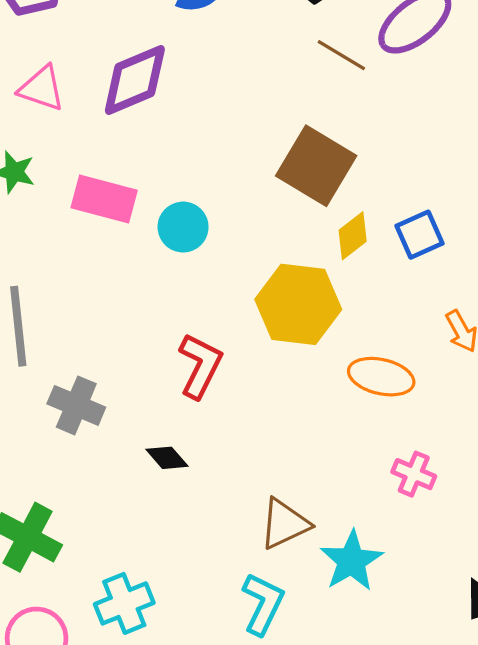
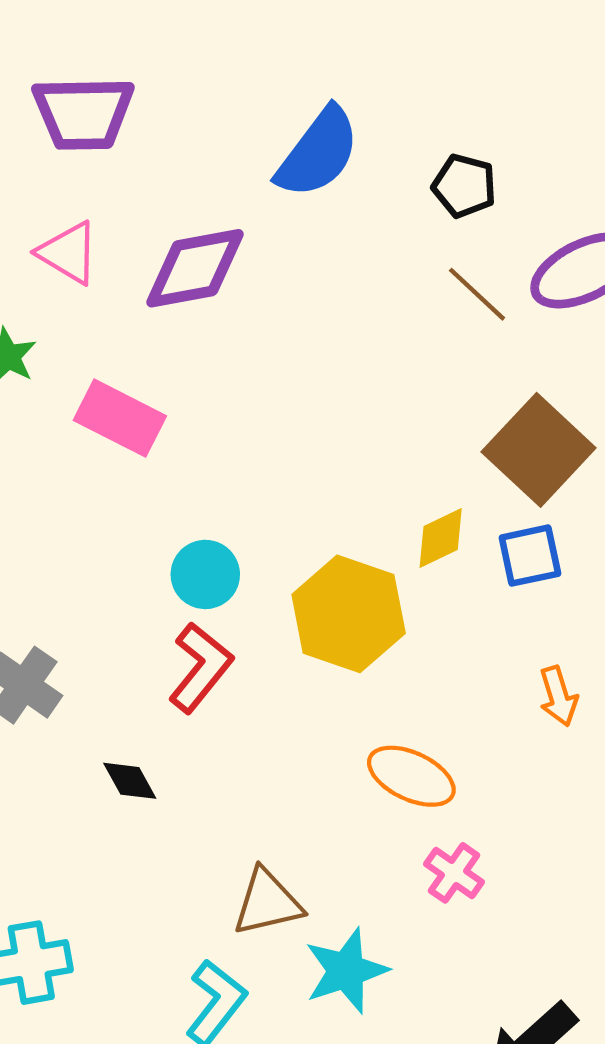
brown square: (316, 166) -> (539, 450), moved
cyan circle: (183, 227) -> (205, 574), moved
orange ellipse: (381, 377) -> (411, 776), moved

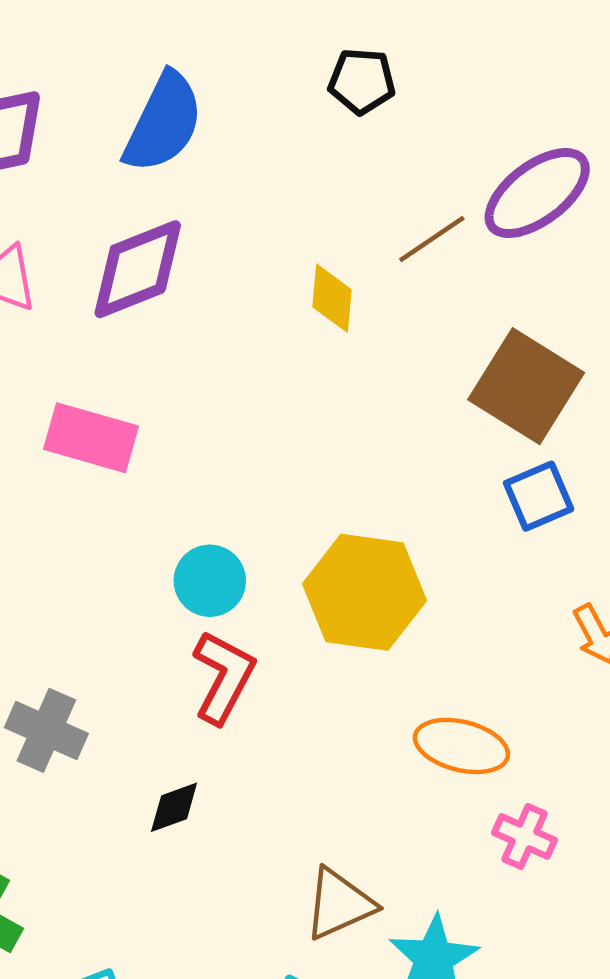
blue semicircle: (318, 153) -> (163, 123), moved
black pentagon: (464, 186) -> (362, 81), moved
brown line: (477, 294) -> (432, 239), turned -66
yellow diamond: (441, 538) -> (332, 298), moved, turned -48
black diamond: (130, 781) -> (174, 807), turned -70

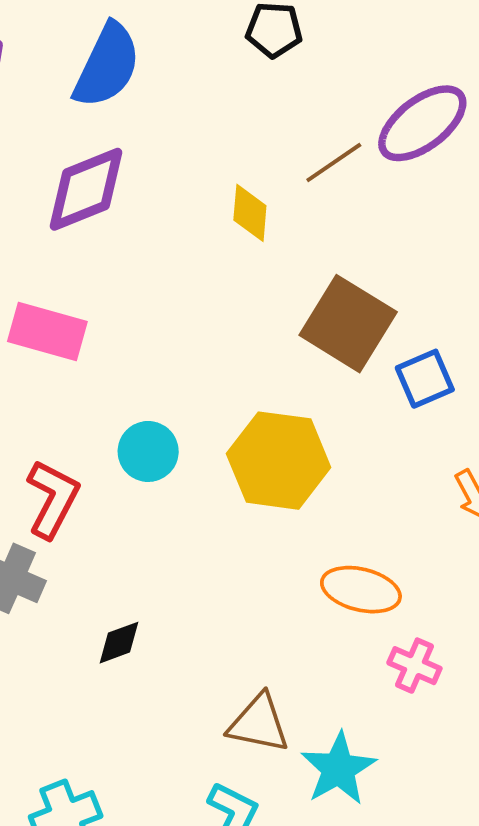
brown square: (526, 386) -> (348, 324), moved
red L-shape: (223, 677) -> (53, 499), moved
brown triangle: (339, 904) -> (259, 723), turned 36

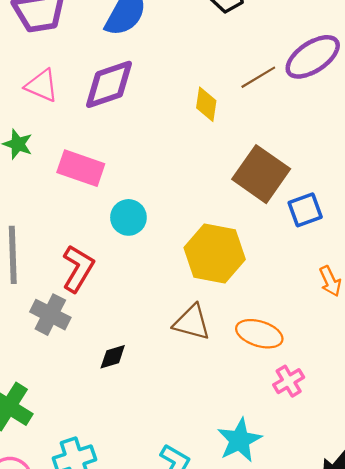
cyan circle: (148, 451) -> (128, 217), moved
pink cross: (414, 666) -> (289, 381), turned 32
brown triangle: (259, 723) -> (192, 322), moved

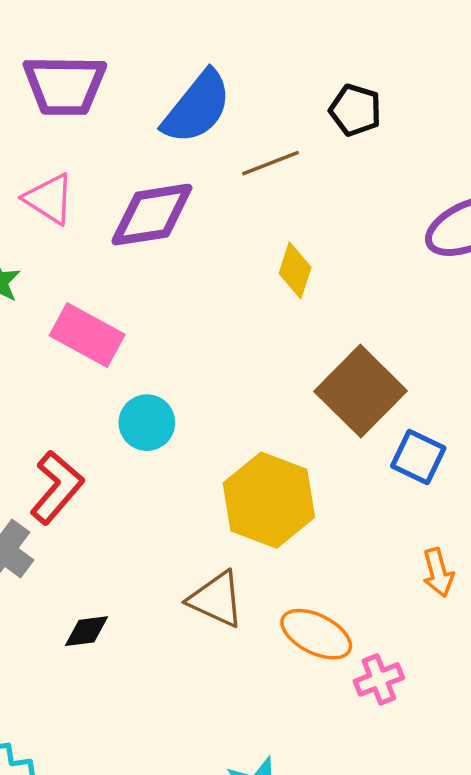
brown line: (258, 77) -> (270, 163), moved
blue square: (305, 210) -> (418, 457), turned 36
pink cross: (289, 381) -> (379, 679), moved

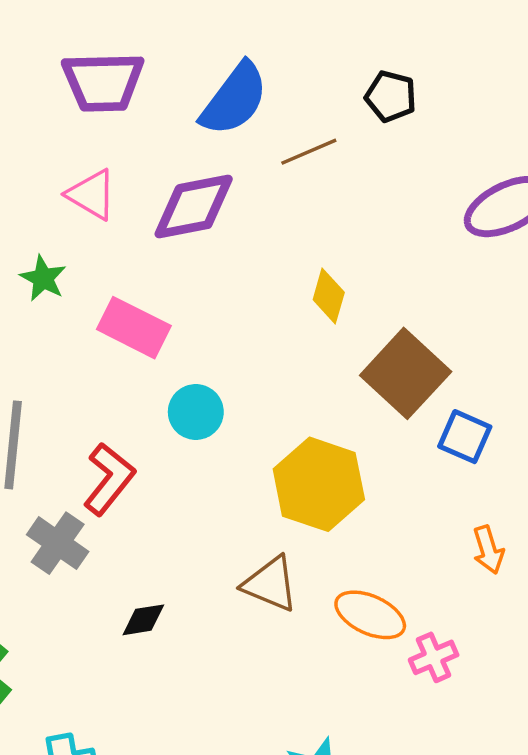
yellow diamond: (295, 270) -> (329, 296), moved

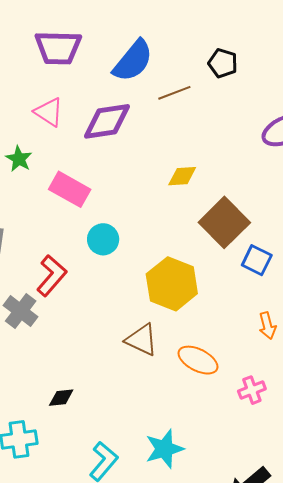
yellow diamond: (329, 296) -> (182, 176), turned 68
black diamond: (143, 620) -> (61, 398), moved
pink cross: (434, 657) -> (252, 390), moved

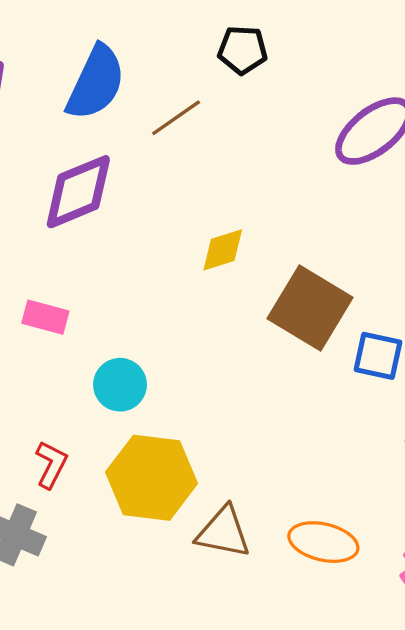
pink rectangle: (70, 189) -> (45, 317), size x0.7
red L-shape: (52, 276) -> (51, 465), size x0.7
yellow hexagon: (172, 284) -> (152, 478), moved

